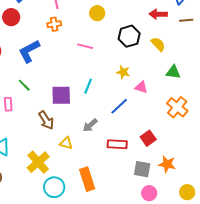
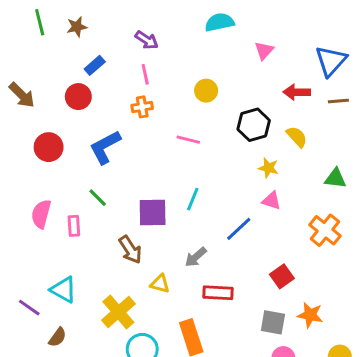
yellow star: (123, 72) -> (268, 168), moved
green triangle: (173, 72) -> (335, 178), moved
red rectangle: (117, 144) -> (218, 293), moved

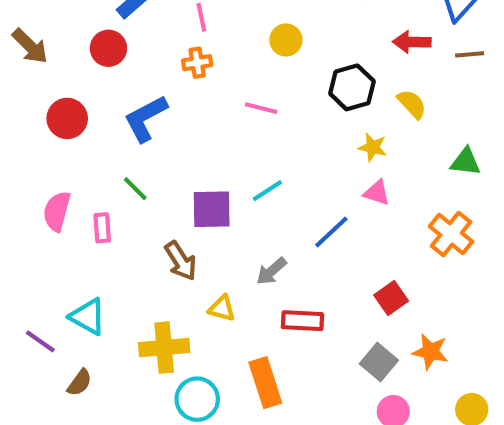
cyan line: (193, 199) -> (267, 191), turned 35
yellow cross: (118, 312) -> (164, 348), turned 36
gray square: (273, 322) -> (379, 362), turned 30

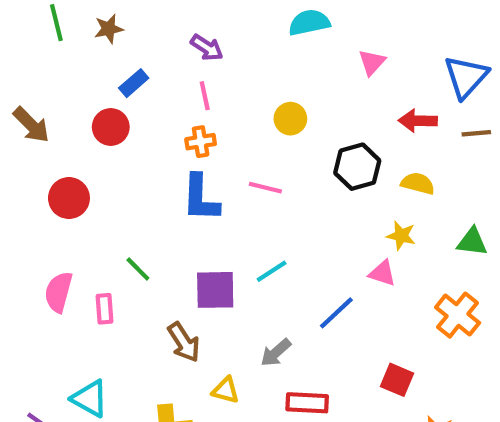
yellow semicircle: (412, 104) -> (418, 183), turned -32
blue L-shape: (146, 118) -> (201, 198), moved, turned -60
yellow star: (373, 147) -> (401, 236), moved
red square: (391, 298) -> (397, 380), turned -32

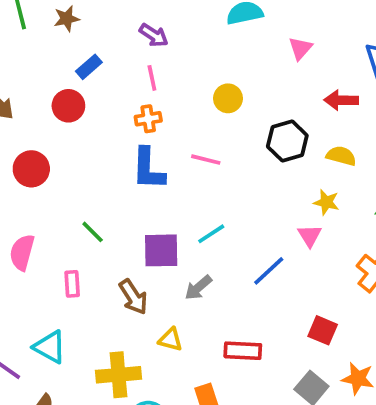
pink triangle: (382, 273) -> (310, 236), turned 40
pink rectangle: (104, 309) -> (72, 284), moved
gray arrow: (276, 353) -> (198, 288), moved

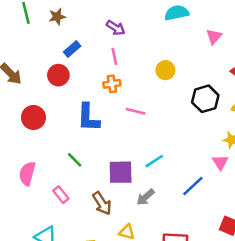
pink line: (206, 160) -> (136, 111), moved
blue L-shape: (148, 169) -> (88, 117), moved
pink rectangle: (72, 284) -> (61, 195), turned -35

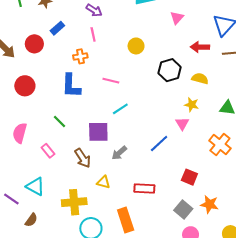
red circle: (58, 75) -> (34, 44), moved
orange cross: (112, 84) -> (80, 56), moved
cyan line: (154, 161) -> (120, 109), moved

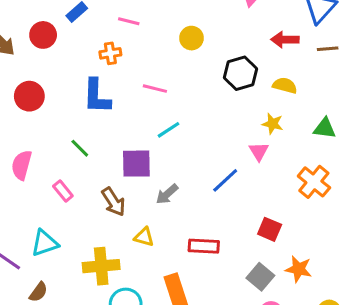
pink line: (93, 34) -> (129, 21), turned -64
cyan triangle: (35, 186) -> (45, 243), turned -48

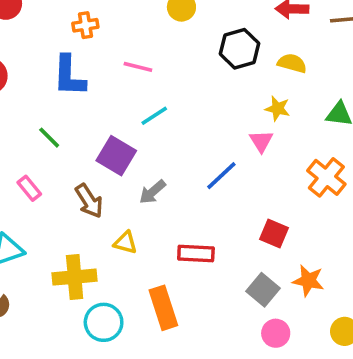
purple square: (136, 164) -> (116, 156), turned 32

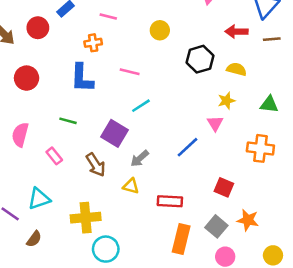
yellow star: (278, 109) -> (226, 101), turned -30
green line: (49, 138) -> (68, 121), turned -30
orange cross: (326, 177) -> (260, 148), turned -32
yellow triangle: (125, 243) -> (131, 186), moved
orange rectangle: (163, 308) -> (181, 239), moved, turned 32

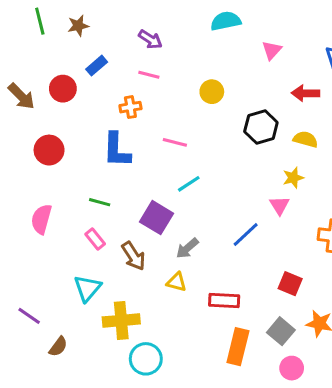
pink rectangle: (54, 156) -> (95, 239), moved
cyan triangle: (39, 199) -> (87, 288), moved, turned -30

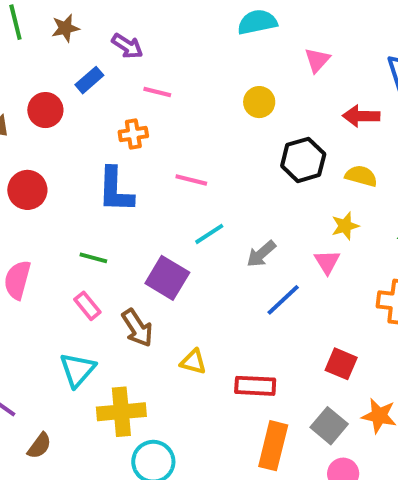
purple arrow: (150, 39) -> (127, 46), moved
yellow circle: (212, 92) -> (259, 102), moved
gray arrow: (187, 248) -> (261, 254), moved

